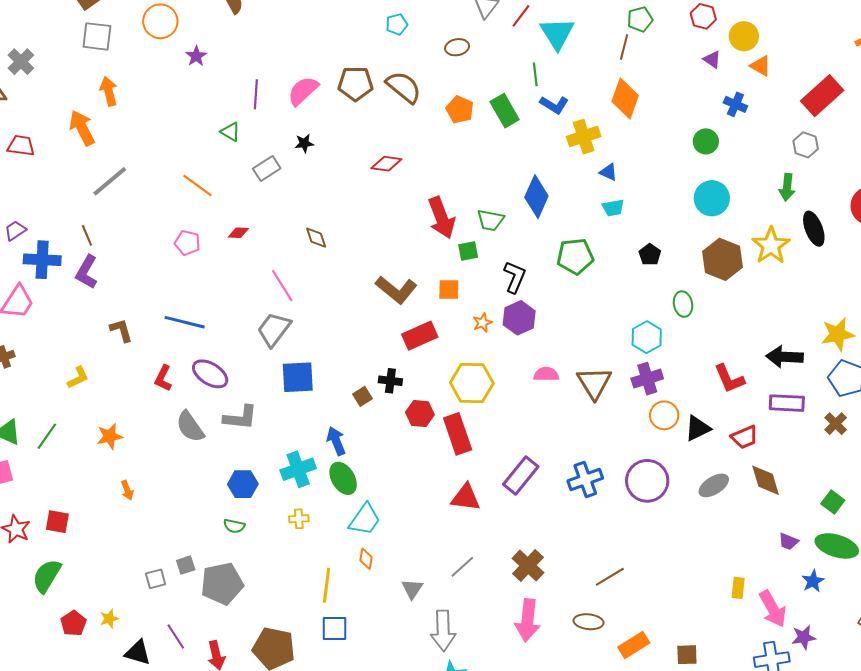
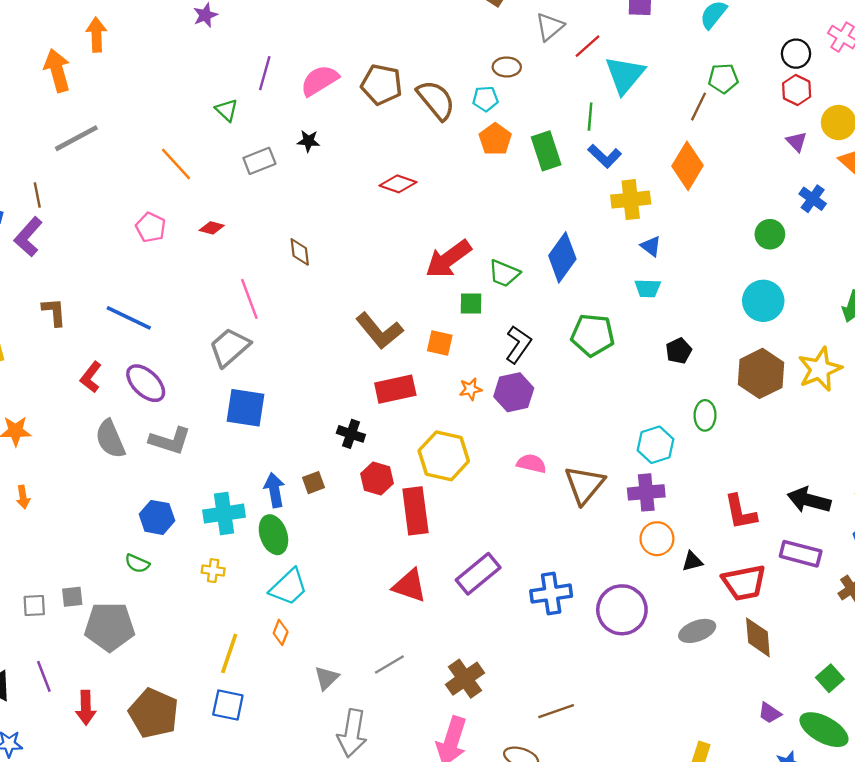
cyan pentagon: (397, 24) -> (485, 99), moved
red arrow: (442, 218) -> (448, 259), turned 63
brown square: (362, 396) -> (313, 483), moved
black triangle: (698, 428) -> (692, 561), size x0.7
red trapezoid: (745, 437) -> (744, 583), size x1.4

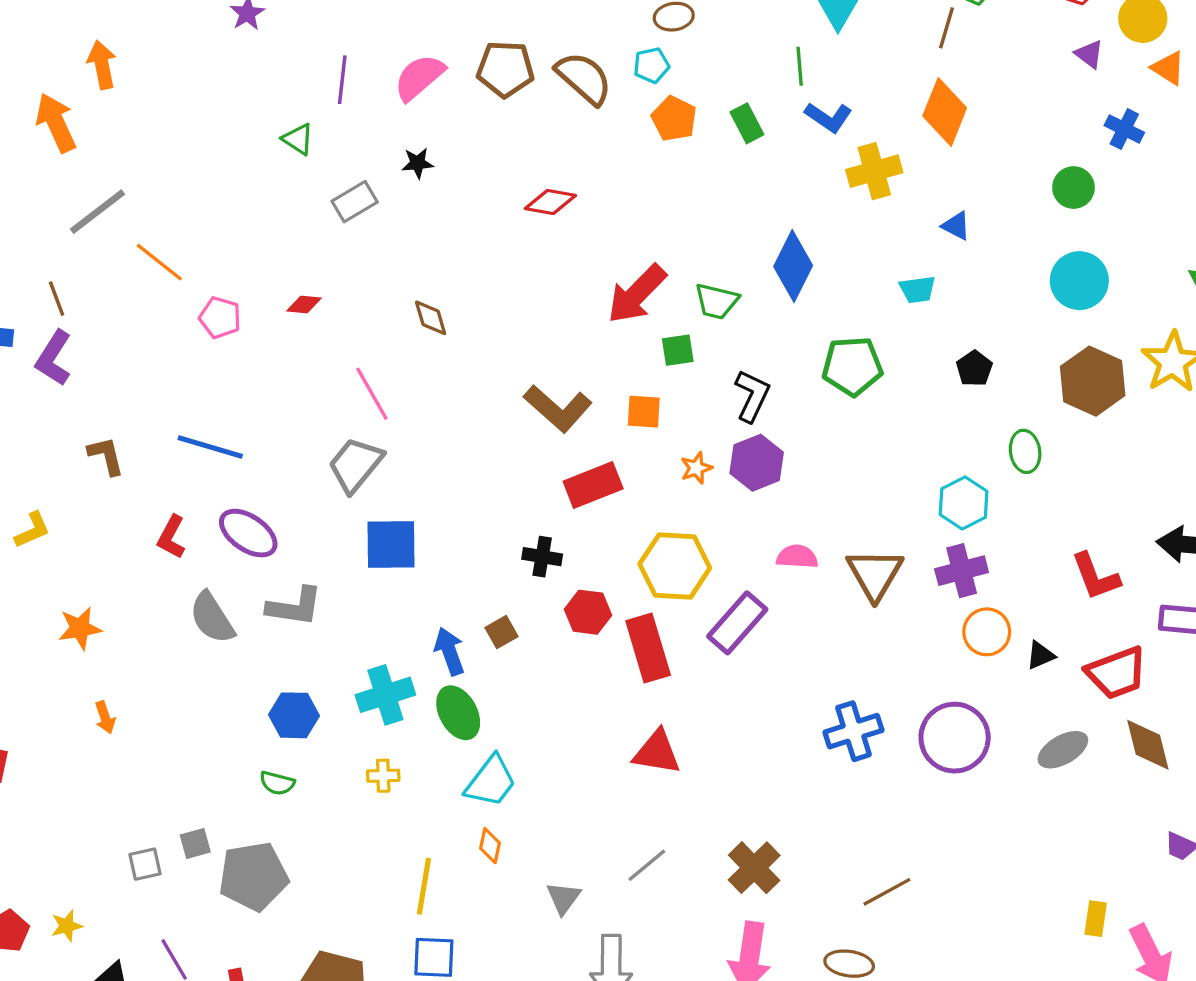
green rectangle: (546, 151) -> (747, 123), size x0.7
orange line: (176, 164) -> (159, 262), moved
blue triangle: (651, 246) -> (956, 226), moved
purple rectangle: (478, 574) -> (737, 623), moved

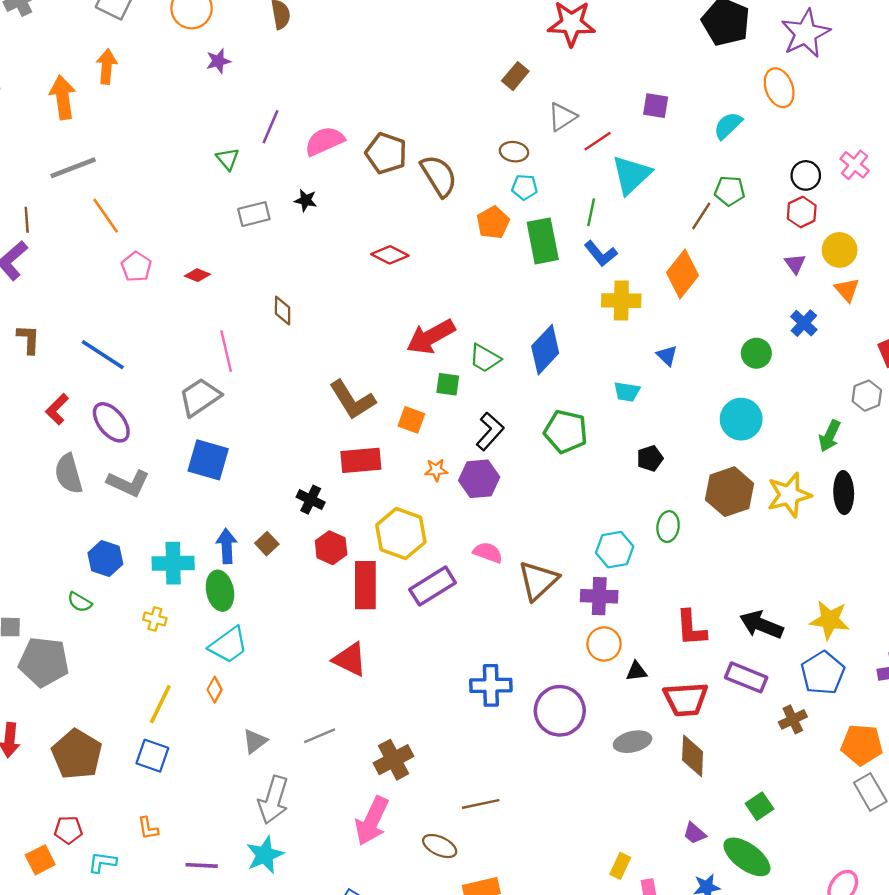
cyan pentagon: (651, 65) -> (525, 187), moved
green rectangle: (747, 123) -> (543, 241), size x1.6
brown square: (501, 632) -> (267, 544), turned -30

